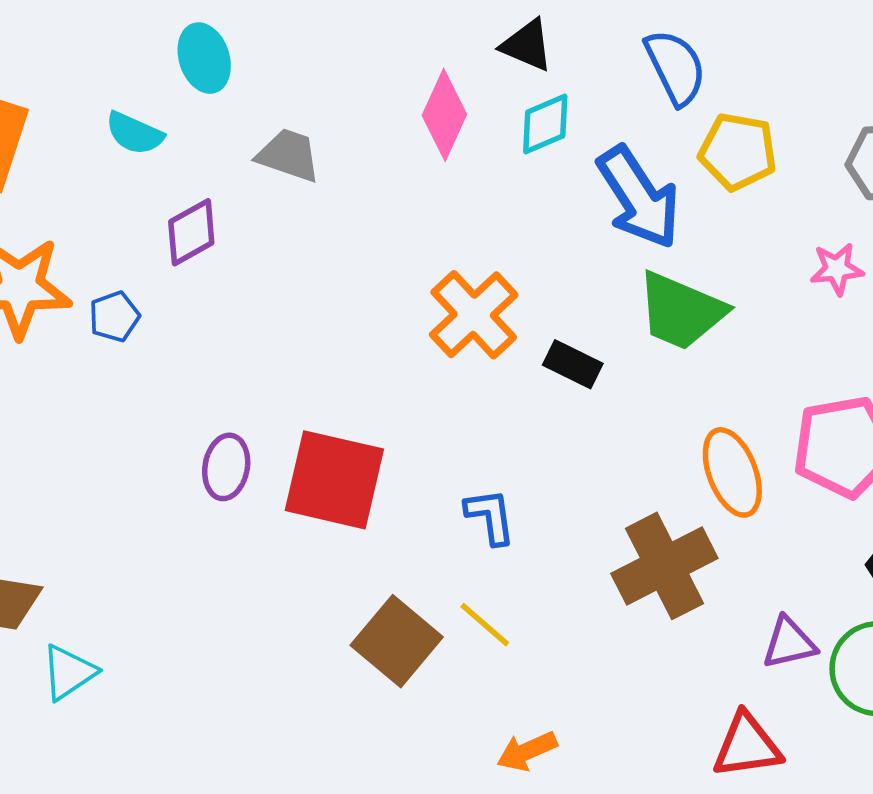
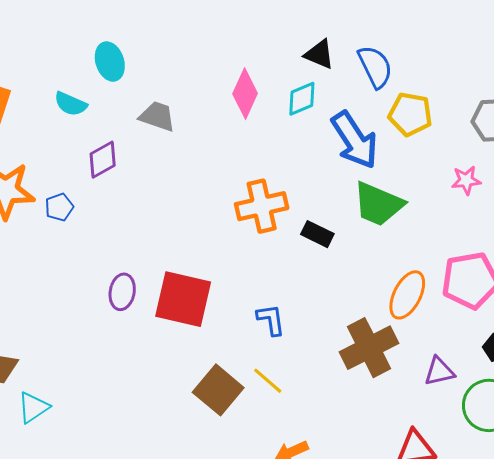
black triangle: (527, 45) -> (319, 54), moved
orange cross: (474, 315) -> (262, 206), turned 30
orange ellipse: (732, 472) -> (407, 295), turned 48
purple triangle: (789, 643) -> (439, 371), moved

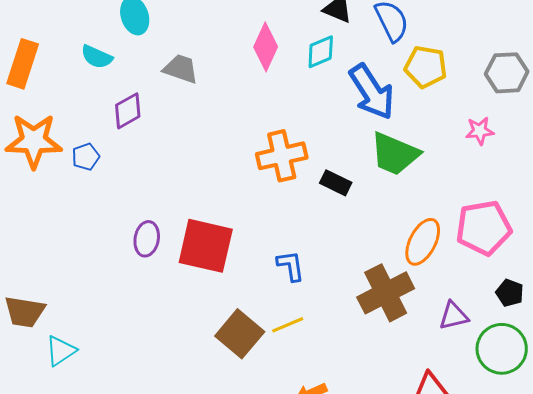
yellow line: (268, 381) -> (288, 325), turned -64

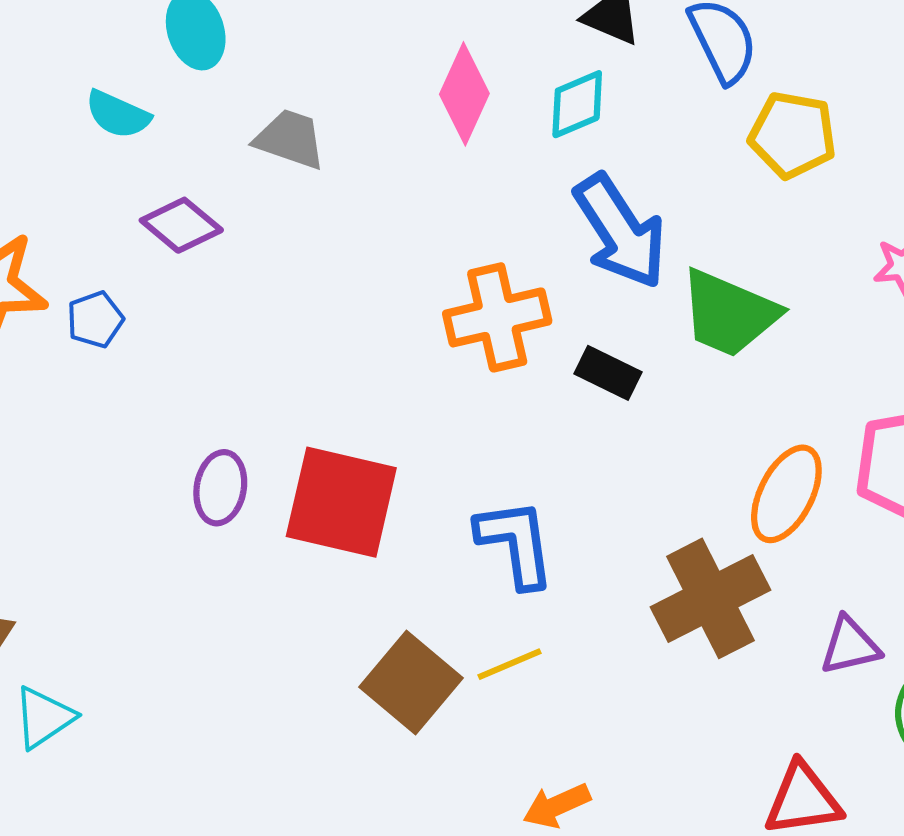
blue arrow: (372, 92) -> (620, 231), moved
purple diamond: (128, 111) -> (181, 225), turned 69
blue L-shape: (291, 266) -> (516, 543), size x1.4

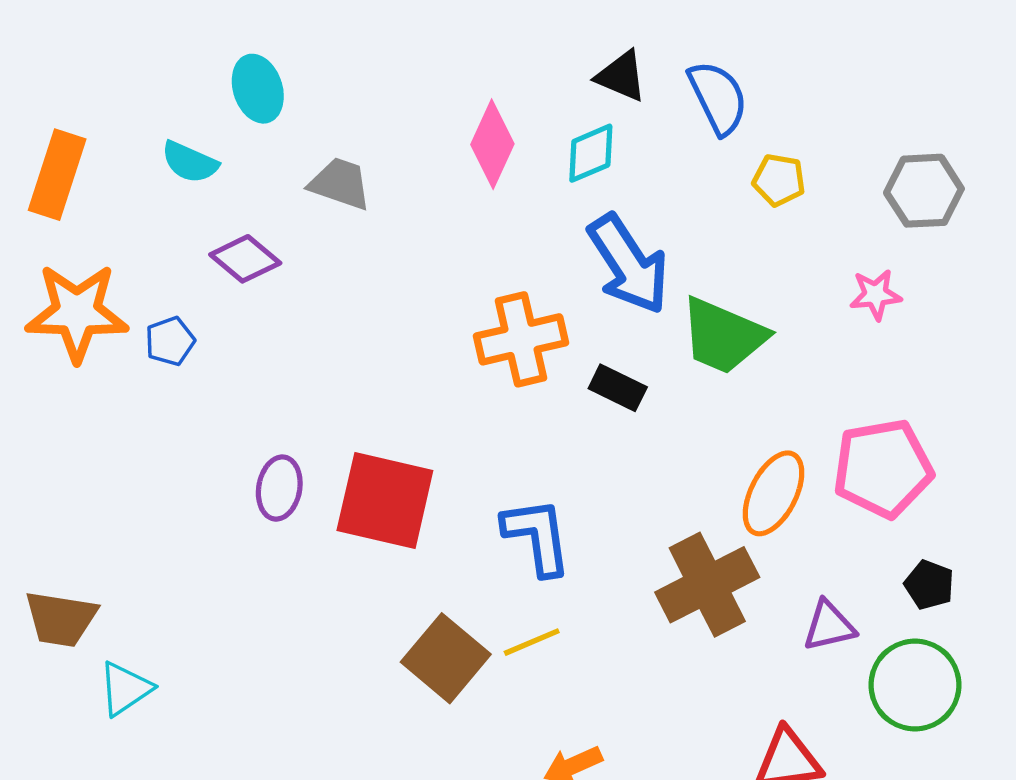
yellow pentagon: (793, 135) -> (779, 180), size x0.7

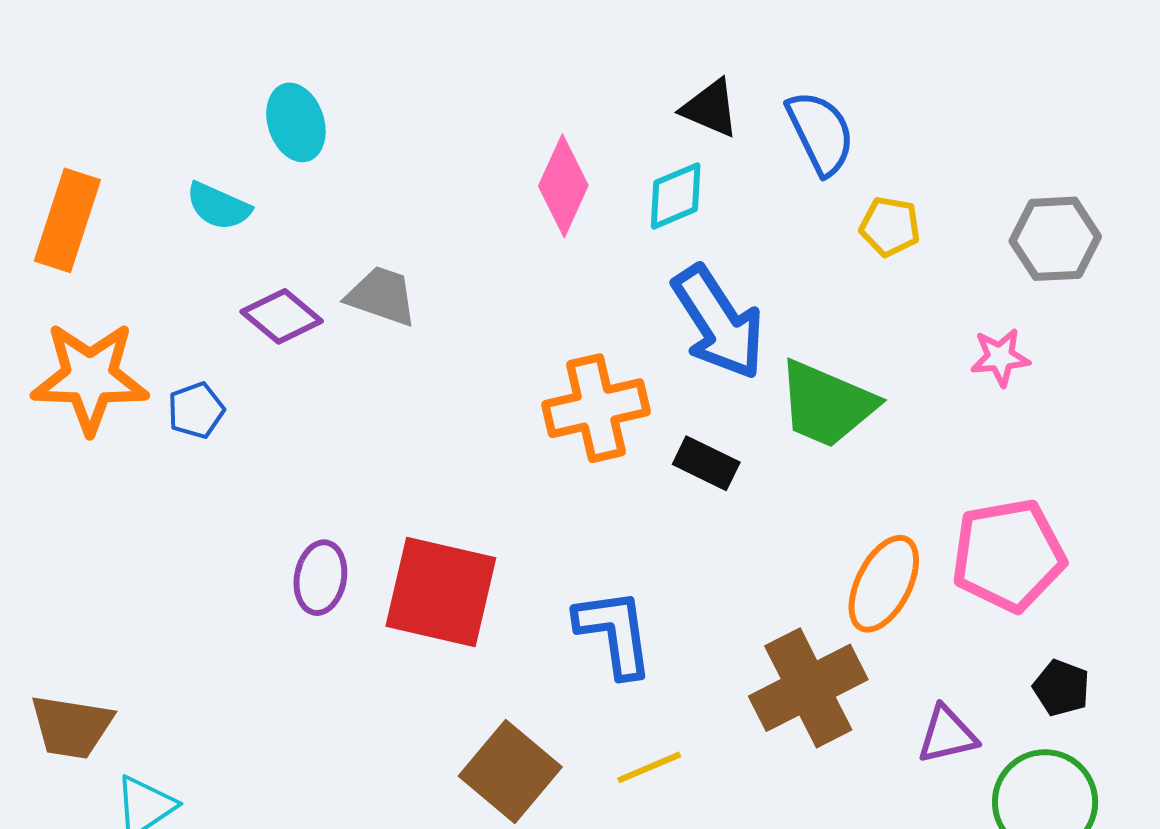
gray trapezoid: (340, 184) -> (382, 296), moved
yellow line: (532, 642) -> (649, 767), moved

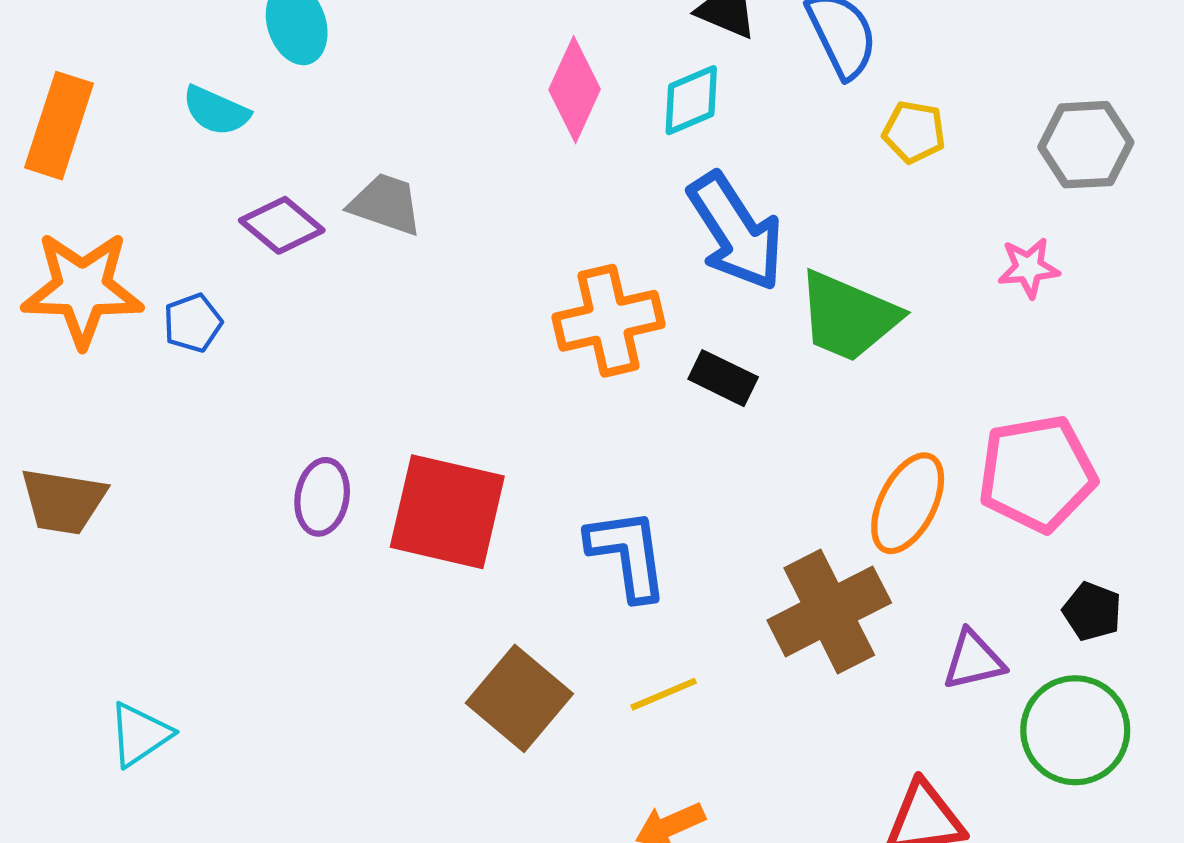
brown trapezoid: (71, 727) -> (63, 501), moved

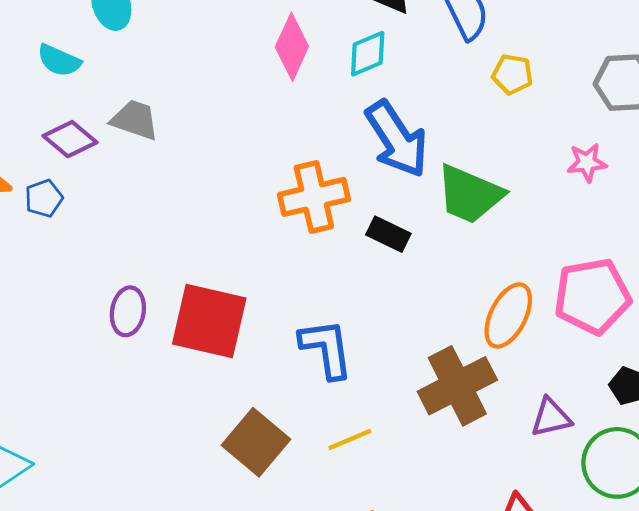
gray trapezoid: (386, 204) -> (135, 120), moved
purple diamond: (282, 225) -> (70, 139), moved

